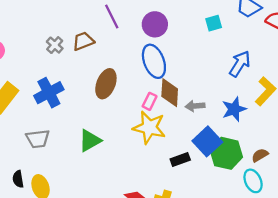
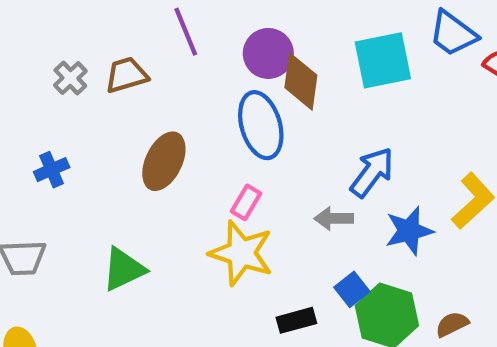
cyan square: (214, 23) -> (383, 60), size x1.8
blue arrow: (240, 64) -> (372, 172), moved
blue cross: (49, 93) -> (52, 170), size x0.6
brown diamond: (170, 93) -> (301, 81), moved
blue square: (207, 141) -> (352, 289), size x0.6

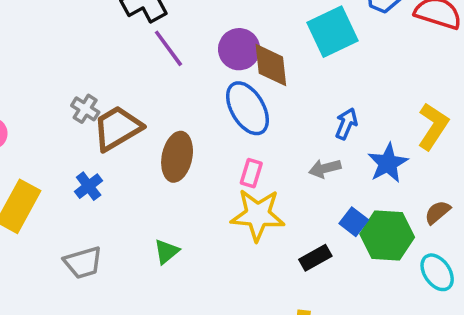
brown trapezoid: (126, 75) -> (117, 128), moved, size x1.4
blue arrow: (372, 172) -> (346, 124), size x0.7
green triangle: (124, 269) -> (166, 251), size x0.7
brown semicircle: (452, 324) -> (437, 212), moved

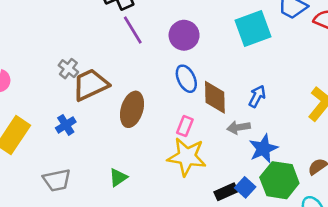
brown diamond: (271, 65) -> (215, 97), moved
blue ellipse: (247, 108) -> (186, 79), size x0.7
blue star: (388, 163) -> (263, 149), moved
blue square: (354, 222) -> (245, 187), moved

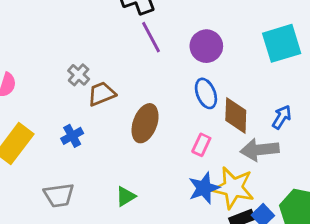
brown trapezoid: (90, 85) -> (102, 94), size x0.7
gray arrow: (239, 127) -> (260, 150), size x1.5
blue star: (263, 149) -> (204, 188), moved
yellow star: (187, 157) -> (233, 188), moved

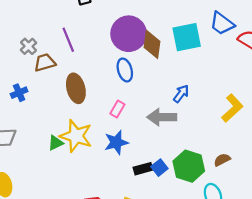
purple line: (151, 37) -> (68, 40), moved
purple circle: (206, 46) -> (129, 34), size x1.4
brown diamond: (236, 115) -> (152, 44), moved
brown ellipse: (145, 123) -> (76, 88), turned -40
yellow star: (233, 188) -> (76, 136), moved

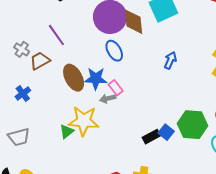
pink rectangle: (117, 109) -> (116, 88), turned -56
gray arrow: (162, 117) -> (108, 99), moved, size x0.6
blue star: (116, 142) -> (96, 79), moved, turned 30

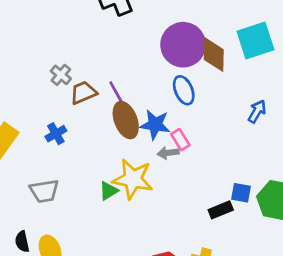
purple line: (56, 35) -> (118, 96), moved
blue square: (166, 132) -> (241, 193), moved, turned -35

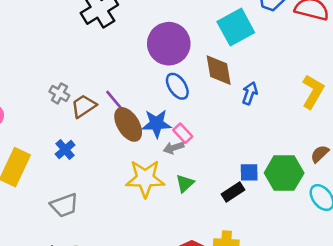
brown diamond: (214, 55) -> (219, 70), moved
green triangle: (109, 191) -> (185, 183), moved

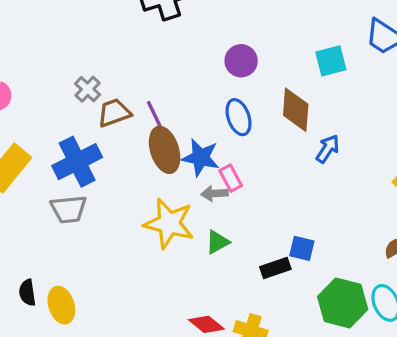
cyan square: (236, 27) -> (331, 61), size x0.7
purple circle: (169, 44) -> (241, 61), size x0.6
blue cross: (65, 149) -> (77, 162), size x1.8
green hexagon: (284, 173) -> (343, 303), moved
gray trapezoid: (64, 205) -> (69, 209), moved

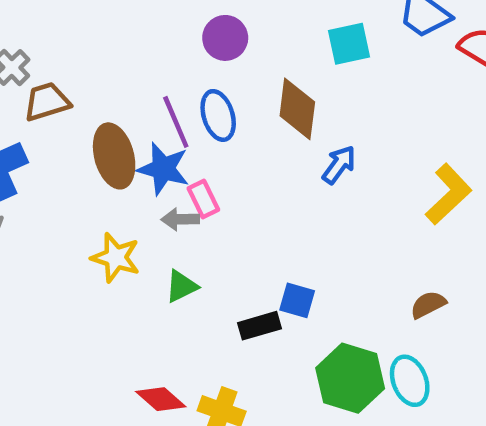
purple line: (157, 119) -> (176, 122), moved
yellow star: (169, 223) -> (116, 258), size x0.7

